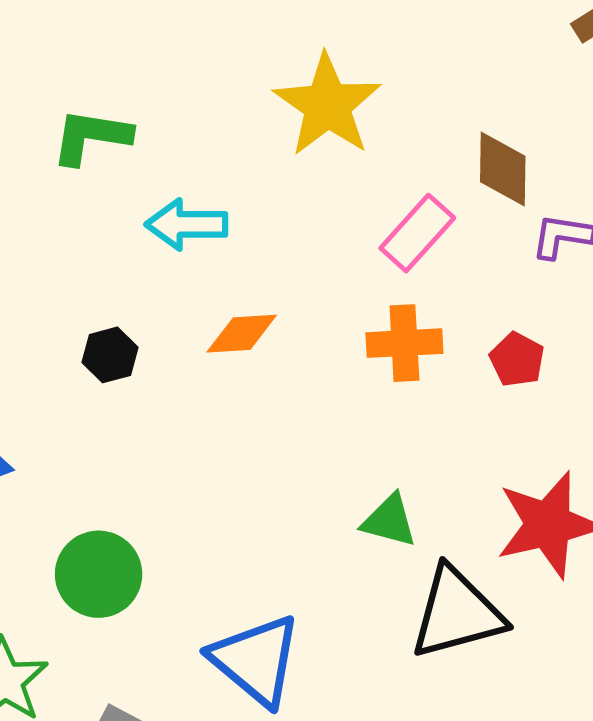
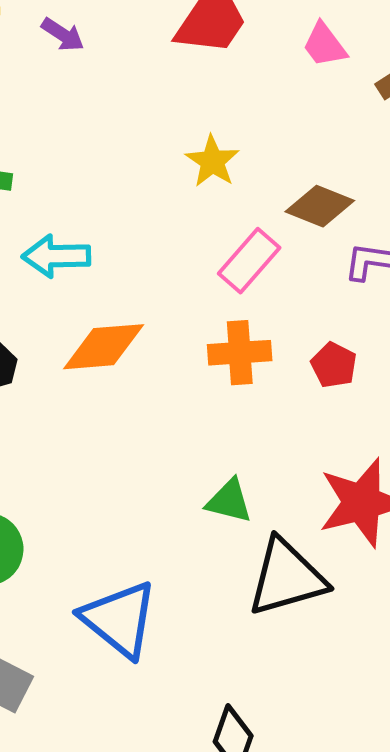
yellow star: (327, 105) -> (212, 161), moved, size x0.6
brown diamond: (503, 169) -> (320, 206), turned -68
orange diamond: (242, 334) -> (104, 347), size x1.4

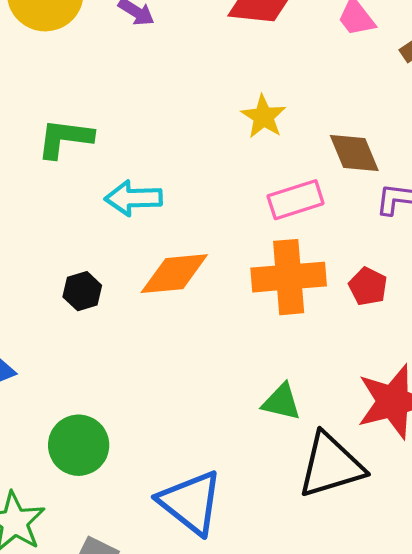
brown diamond: (320, 206) -> (354, 153), turned 46
pink rectangle: (249, 261) -> (296, 200), turned 32
orange cross: (240, 353) -> (289, 277), size x1.4

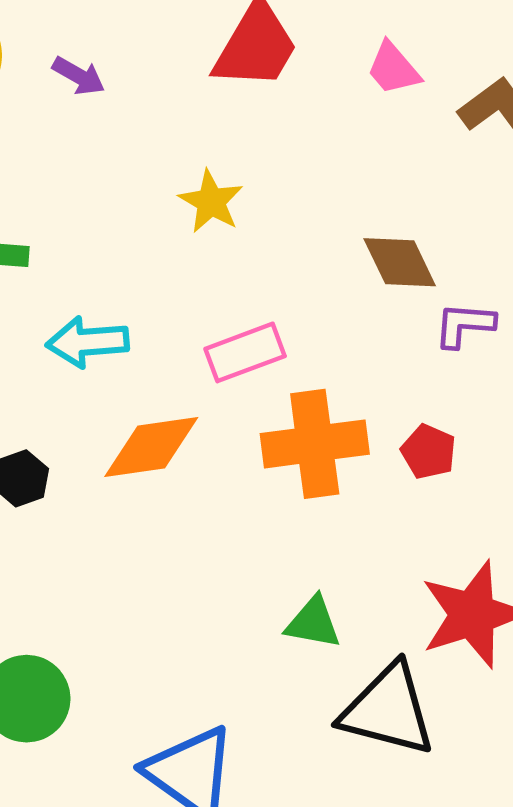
yellow star: (263, 117) -> (211, 202), moved
pink rectangle: (296, 200) -> (245, 352), moved
black triangle: (331, 465) -> (388, 710), turned 34

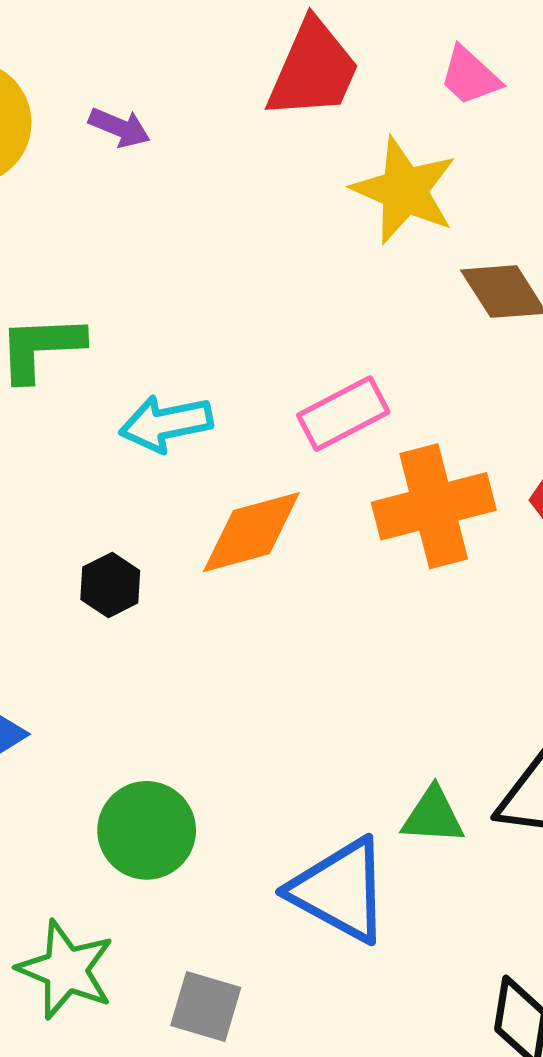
yellow star: (211, 202) -> (404, 190), moved, size x1.5
green triangle: (313, 623) -> (433, 816), moved

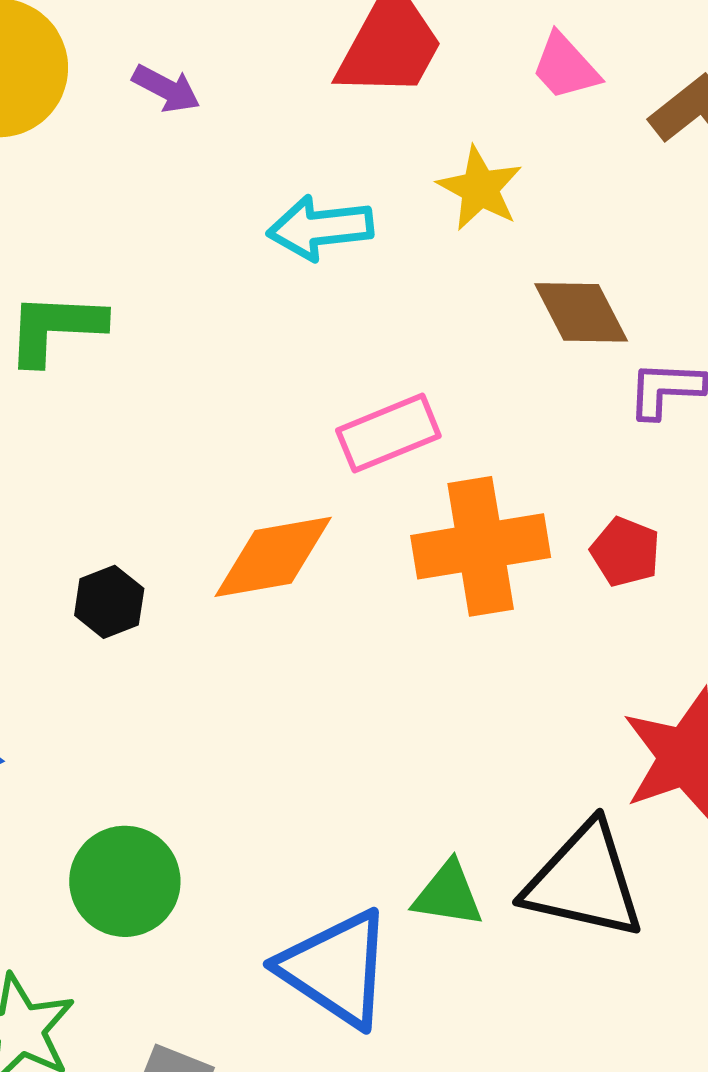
yellow star: (404, 190) -> (480, 188), size x0.7
cyan arrow: (166, 424) -> (320, 228), moved

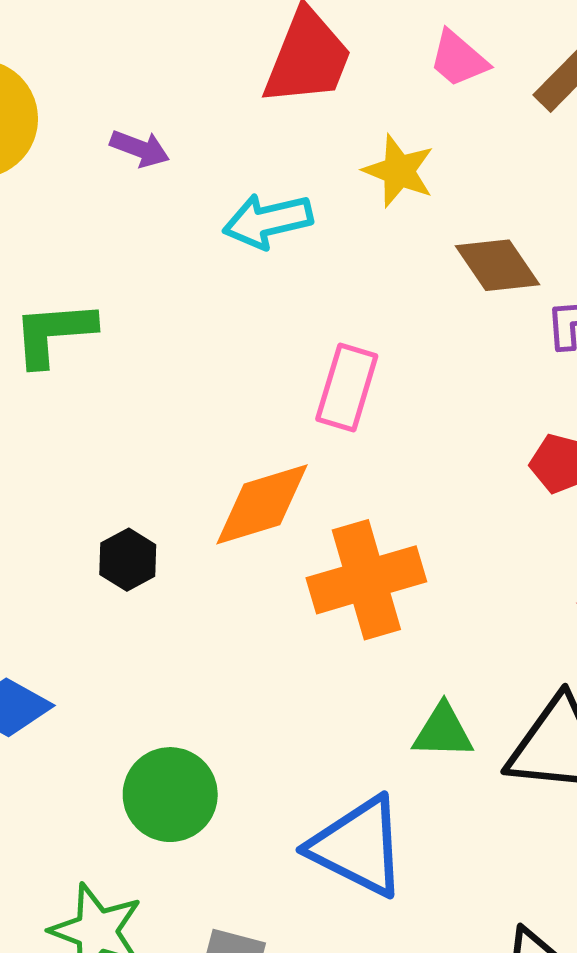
purple arrow: (166, 89) -> (140, 149), moved
pink rectangle: (388, 433) -> (347, 388), turned -44
orange cross: (481, 546) -> (366, 580), moved
green triangle: (448, 894) -> (443, 731), moved

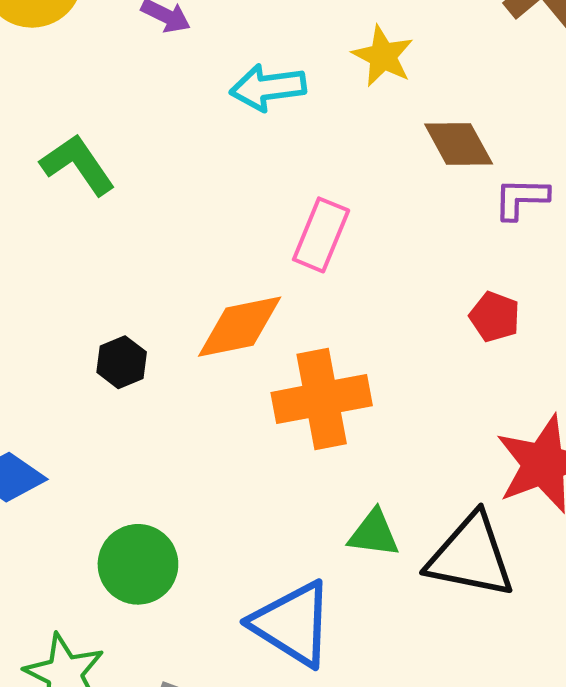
green L-shape: (54, 333) -> (78, 165), turned 54

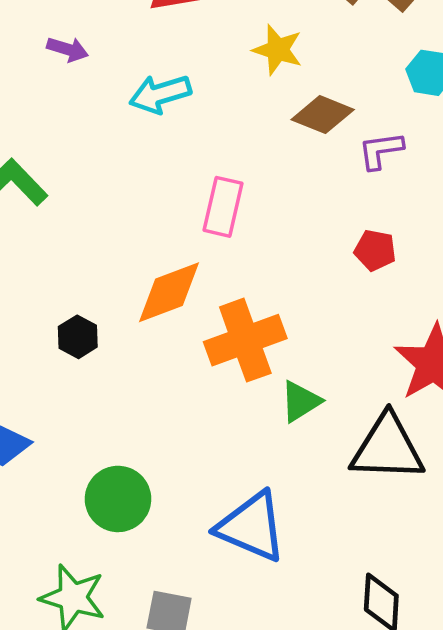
yellow star: (383, 56) -> (278, 50), moved
brown diamond: (459, 144) -> (323, 115), turned -30
green triangle: (374, 534) -> (301, 401), moved, turned -30

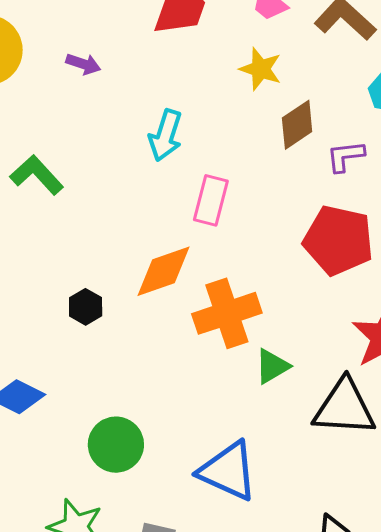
cyan arrow: (160, 94) -> (166, 135), moved, turned -57
brown diamond: (323, 115) -> (297, 125), turned -57
red pentagon: (375, 250) -> (338, 240), size x2.0

